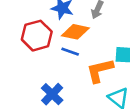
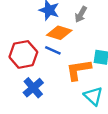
red hexagon: (37, 36) -> (23, 54), moved

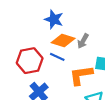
gray arrow: (81, 14) -> (83, 41), moved

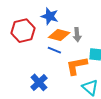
gray arrow: (83, 41) -> (77, 35), turned -32
red hexagon: (30, 61) -> (23, 31), moved

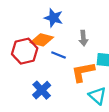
red hexagon: (23, 31) -> (25, 51), moved
orange diamond: (59, 35) -> (42, 40), moved

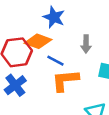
orange L-shape: (83, 72) -> (65, 80), moved
blue cross: (42, 90) -> (15, 85), moved

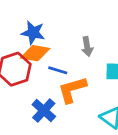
blue star: (54, 17) -> (33, 33), moved
blue cross: (15, 85) -> (44, 110), moved

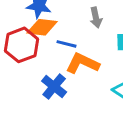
orange L-shape: (72, 90) -> (83, 63), turned 44

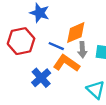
gray arrow: (96, 18) -> (82, 50), moved
orange diamond: (42, 27) -> (76, 33), moved, turned -40

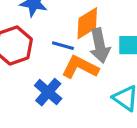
gray arrow: (82, 50) -> (100, 46), size x1.5

